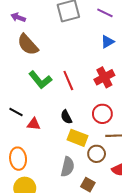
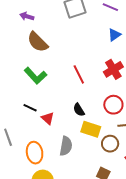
green L-shape: (40, 80) -> (35, 76), moved
red triangle: (34, 124) -> (48, 118), turned 40
gray semicircle: (68, 167) -> (66, 146), moved

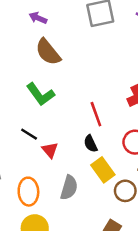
red line: (79, 74) -> (96, 114), moved
yellow rectangle: (91, 129) -> (103, 170), turned 30

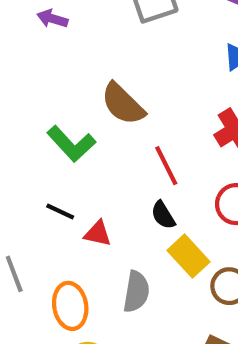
brown semicircle: (48, 52) -> (123, 104), moved
red triangle: (50, 150) -> (98, 234), turned -30

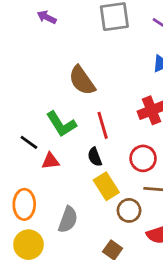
green L-shape: (71, 144) -> (61, 124), moved
red triangle: (98, 234) -> (50, 161), turned -30
gray semicircle: (136, 292) -> (68, 220), moved

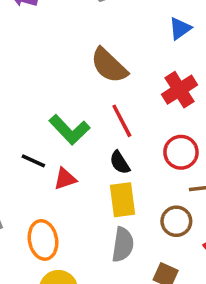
brown semicircle: (82, 81) -> (109, 66), moved
yellow rectangle: (106, 186) -> (122, 200), moved, turned 36
gray semicircle: (68, 220) -> (123, 245), moved

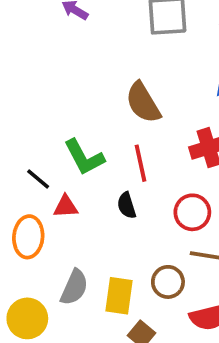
yellow rectangle: (122, 200) -> (119, 296), moved
orange ellipse: (43, 240) -> (28, 237), moved
gray semicircle: (123, 245) -> (74, 287), moved

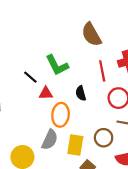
red line: (141, 163) -> (102, 71), moved
orange ellipse: (28, 237) -> (61, 115), moved

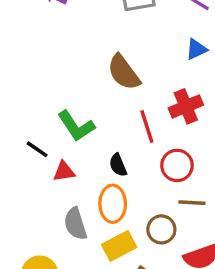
orange ellipse: (61, 115) -> (113, 204), moved
gray semicircle: (50, 140) -> (75, 224), moved, turned 144
yellow rectangle: (75, 145) -> (119, 246), turned 60

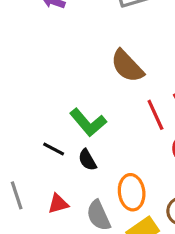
black semicircle: (118, 165) -> (87, 160), moved
red triangle: (64, 171) -> (58, 204), moved

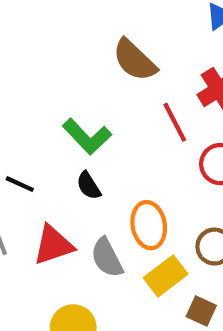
black line: (54, 149) -> (20, 184), moved
red triangle: (58, 204) -> (53, 245), size x1.5

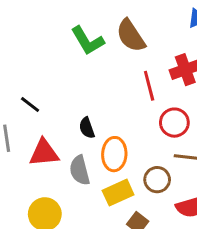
green L-shape: (87, 137) -> (88, 41), moved
black semicircle: (89, 186) -> (87, 128), moved

